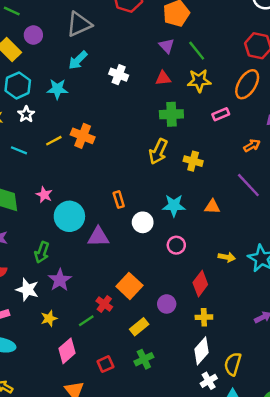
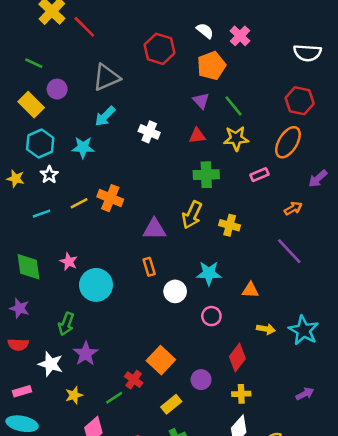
cyan line: (19, 150) -> (42, 214), turned -42
orange triangle: (212, 207) -> (250, 290), moved
purple triangle: (98, 237) -> (154, 229), moved

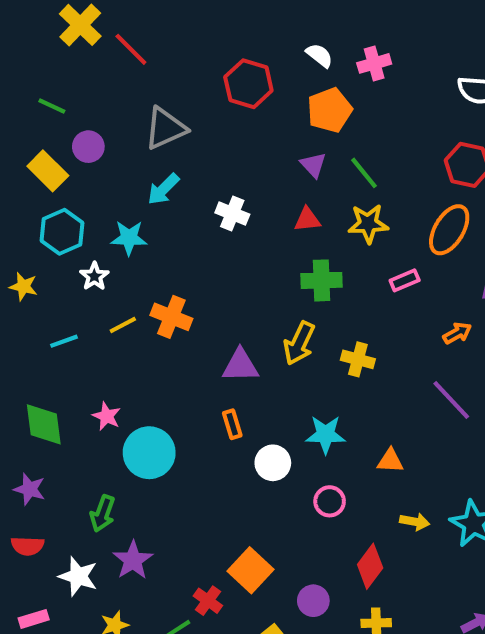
pink cross: (240, 36) -> (374, 63), turned 30
white star: (49, 175) -> (94, 276), moved

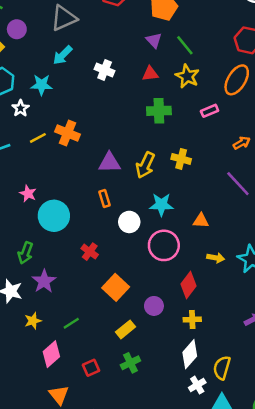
yellow star: (368, 224) -> (187, 76), turned 30
yellow arrow: (299, 343) -> (145, 165), moved
pink circle: (330, 501) -> (164, 245), size x1.6
red cross: (208, 601) -> (90, 252), moved

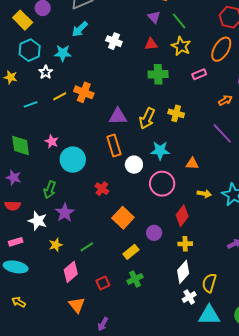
orange rectangle: (105, 198) -> (114, 145), size x1.5

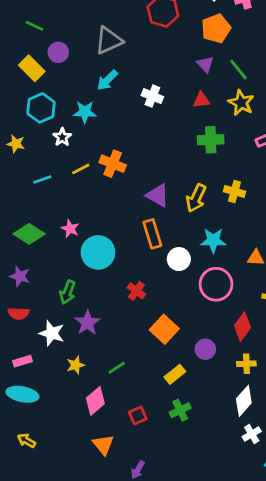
purple triangle: (118, 116) -> (158, 195), turned 30
green diamond: (21, 145) -> (29, 234), turned -50

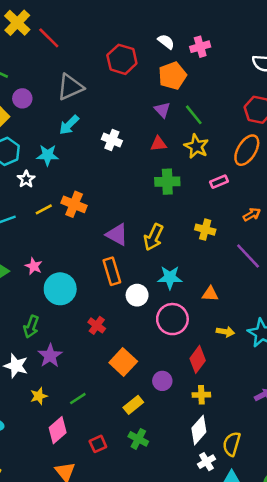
yellow cross: (235, 191) -> (205, 230), moved
green cross: (180, 410) -> (138, 439), turned -36

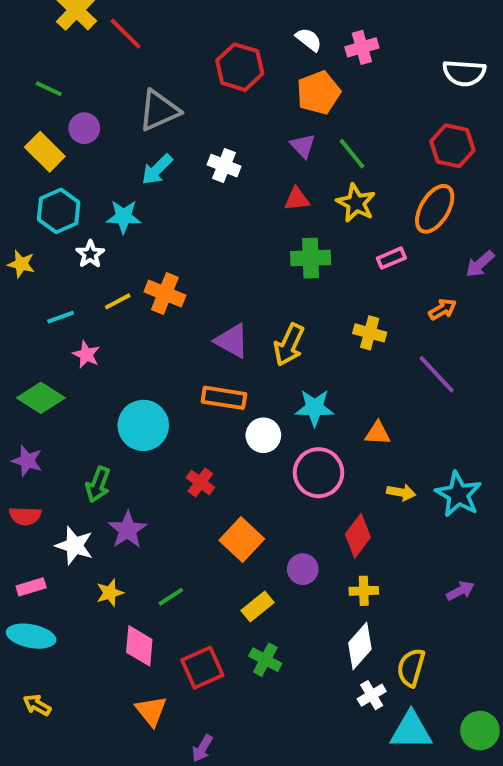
white cross: (112, 140) -> (224, 166), moved
pink star: (34, 266) -> (86, 355), moved
orange rectangle: (112, 271) -> (224, 398), turned -64
pink diamond: (58, 430) -> (139, 646), turned -44
red square: (98, 444) -> (202, 668), size x1.5

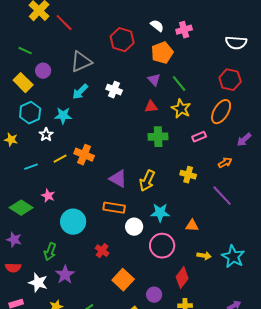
pink star: (86, 355) -> (48, 196), moved

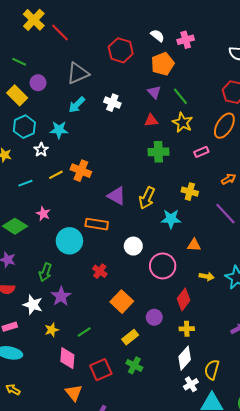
orange rectangle: (114, 208) -> (97, 224), moved
cyan star: (160, 213) -> (171, 219), moved

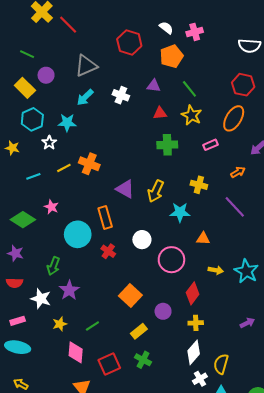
purple triangle: (154, 92) -> (154, 86), moved, turned -40
orange rectangle: (97, 224) -> (105, 217), turned 65
red cross: (100, 271) -> (108, 251), moved

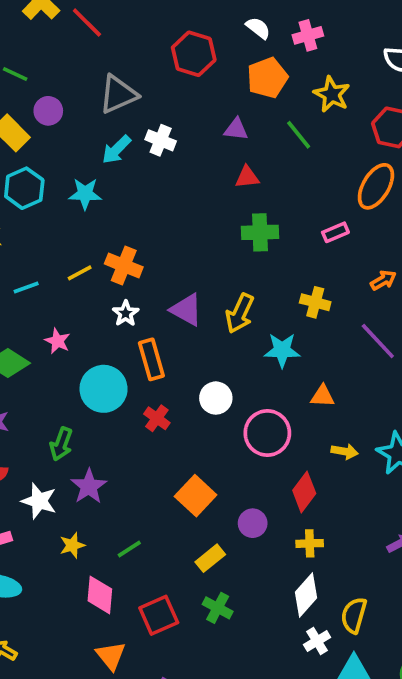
white cross: (121, 95) -> (161, 140), moved
yellow star: (192, 115) -> (332, 94), moved
white star: (49, 143) -> (126, 313), moved

